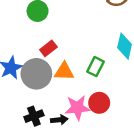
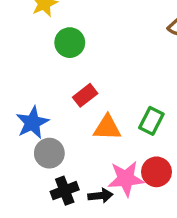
gray circle: (36, 74) -> (49, 153), moved, size x0.7

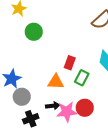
red rectangle: (85, 95) -> (70, 63), moved, turned -32
black arrow: (100, 196) -> (53, 106), moved

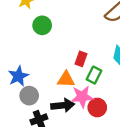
black arrow: (53, 106) -> (63, 105), size x1.5
pink star: (67, 112) -> (82, 97), moved

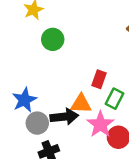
pink star: (82, 97) -> (100, 124), turned -30
black arrow: (63, 105) -> (64, 117), moved

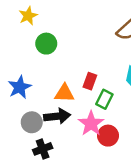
blue star: (24, 100) -> (20, 87), moved
orange triangle: (81, 104) -> (64, 93), moved

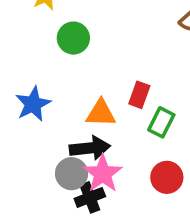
gray circle: (32, 122) -> (72, 174), moved
pink star: (91, 124) -> (103, 174), moved
black cross: (43, 149) -> (90, 197), moved

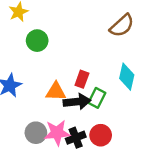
black arrow: (90, 148) -> (77, 102), moved
pink star: (103, 174) -> (57, 133), turned 30
black cross: (90, 197) -> (76, 138), moved

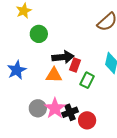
black arrow: (77, 102) -> (63, 57), moved
pink star: (57, 133) -> (55, 108), turned -30
red circle: (101, 135) -> (87, 120), moved

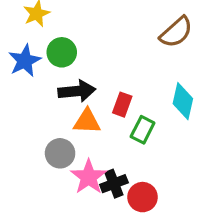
black arrow: (63, 57) -> (77, 91), moved
blue star: (17, 70) -> (25, 61), moved
gray circle: (38, 108) -> (60, 153), moved

